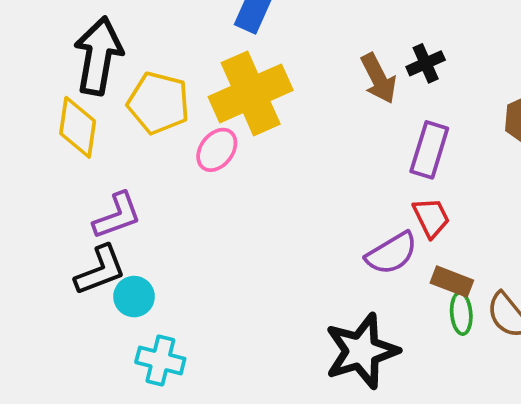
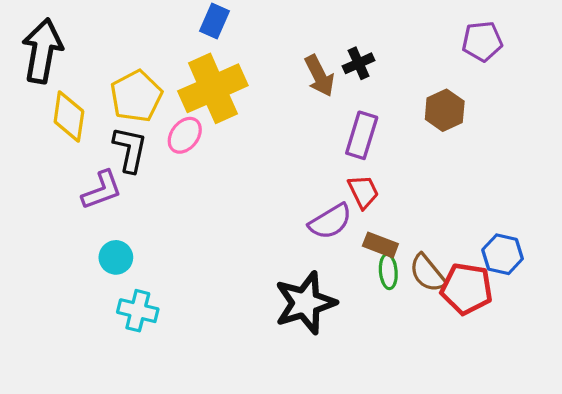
black arrow: (98, 56) -> (42, 51), moved
yellow pentagon: (158, 103) -> (136, 96), turned 30
black L-shape: (100, 270) -> (130, 149), moved, turned -57

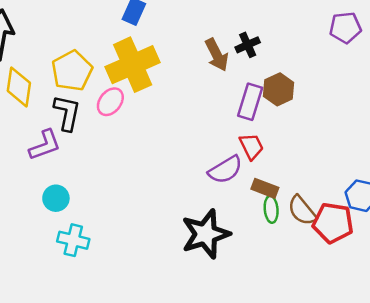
brown hexagon: (445, 110) -> (279, 89), moved

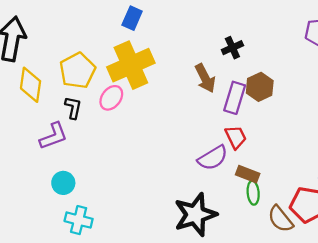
brown arrow: (217, 55) -> (205, 78), moved
black L-shape: (67, 113) -> (73, 108), size x0.7
brown semicircle: (302, 211) -> (280, 219), moved

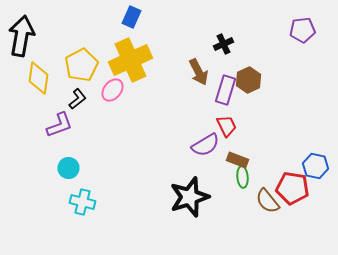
black L-shape: (73, 108) -> (78, 99), turned 40

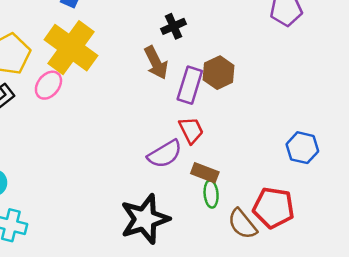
black cross: (224, 44) -> (174, 26), moved
yellow cross: (130, 60) -> (71, 48), turned -30
blue hexagon: (316, 166) -> (302, 148), moved

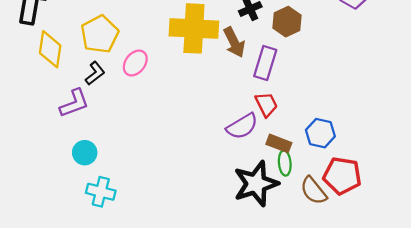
yellow cross: (71, 48) -> (194, 28), moved, turned -33
brown hexagon: (219, 73) -> (287, 22), moved
blue hexagon: (302, 148) -> (320, 133), moved
black star: (145, 219) -> (256, 184), moved

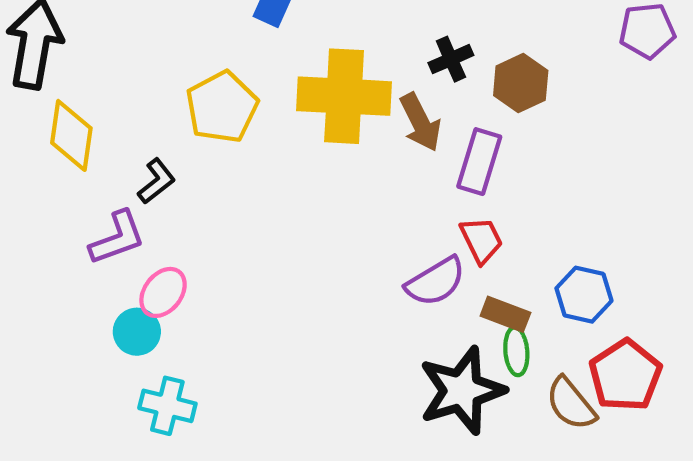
yellow pentagon: (100, 34) -> (222, 107), moved
pink ellipse: (135, 63) -> (163, 292), moved
red pentagon: (342, 176) -> (625, 375), turned 30

